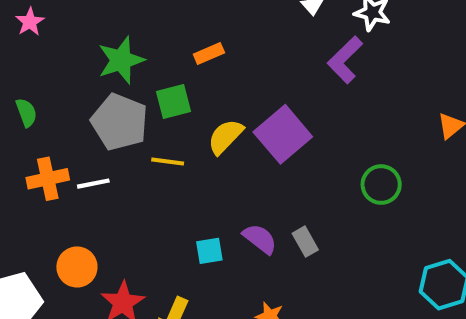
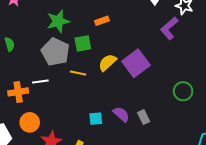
orange cross: (48, 179) -> (18, 92), moved

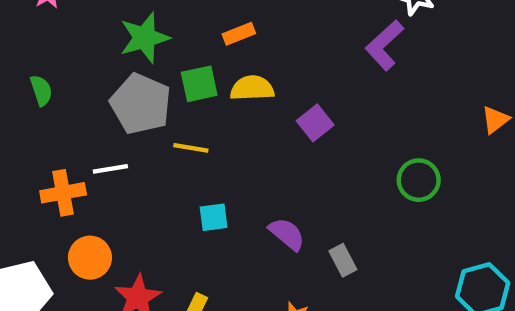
yellow semicircle: (107, 63) -> (252, 88), moved, turned 42
purple square: (136, 63) -> (315, 123), size x0.6
gray rectangle: (144, 117) -> (343, 260), moved
cyan square: (96, 119) -> (214, 217), moved

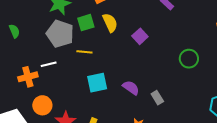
yellow semicircle: (252, 88) -> (110, 23), turned 72
cyan square: (214, 217) -> (97, 83), size x1.5

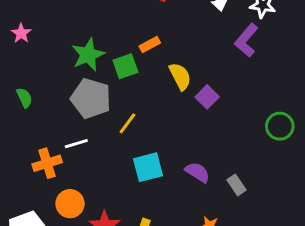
green square: (86, 23) -> (125, 66), moved
yellow semicircle: (110, 23) -> (180, 76), moved
yellow line: (84, 52) -> (127, 123), turned -56

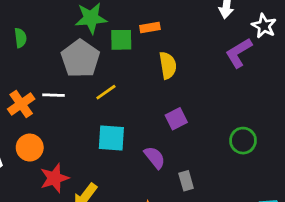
purple square: (207, 97) -> (176, 119), moved
orange cross: (47, 163) -> (21, 104), turned -36

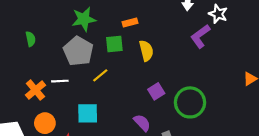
green square: (121, 40) -> (114, 44), moved
cyan square: (111, 138) -> (88, 113), moved
green circle: (243, 141) -> (190, 102), moved, size x1.5

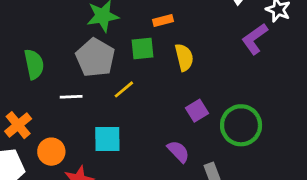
green semicircle: (31, 39) -> (34, 64), moved, size x1.5
orange cross: (35, 90) -> (18, 125), moved

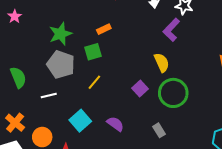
yellow semicircle: (184, 57) -> (162, 63), moved
yellow line: (124, 89) -> (94, 82), moved
cyan square: (107, 139) -> (80, 121), turned -30
purple semicircle: (178, 151) -> (115, 124), moved

